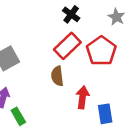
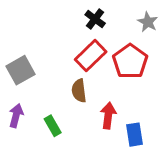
green rectangle: (18, 116) -> (53, 126), moved

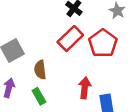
brown semicircle: (79, 91) -> (40, 70), moved

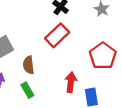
red pentagon: (103, 43) -> (103, 56), moved

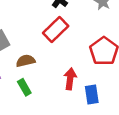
brown semicircle: (29, 65) -> (26, 61), turned 84

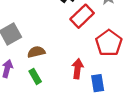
red rectangle: (56, 30) -> (82, 16), moved

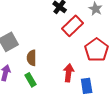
brown semicircle: (36, 52) -> (32, 58), turned -77

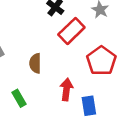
brown semicircle: (32, 58) -> (35, 63), moved

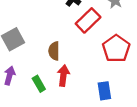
red arrow: (66, 89) -> (63, 76), moved

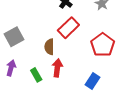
red rectangle: (88, 20) -> (68, 28), moved
blue rectangle: (104, 91) -> (93, 81), turned 42

